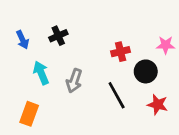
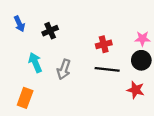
blue arrow: (23, 40) -> (19, 24), moved
black circle: (146, 71) -> (141, 60), moved
black line: (117, 95) -> (107, 69), moved, turned -55

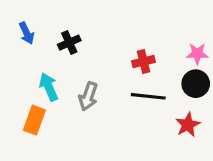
red star: (136, 90) -> (188, 125), turned 30
orange rectangle: (25, 98) -> (34, 120), moved

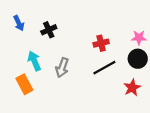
black line: (148, 96) -> (104, 68), turned -35
orange rectangle: (34, 120) -> (24, 84), turned -48

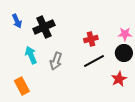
black cross: (49, 30) -> (44, 27), size x1.5
orange rectangle: (24, 84) -> (22, 86), moved

